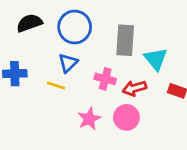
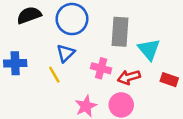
yellow line: (56, 86) -> (54, 75), turned 42

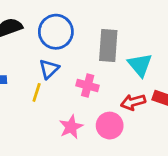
yellow line: (54, 75) -> (37, 92), turned 48
red arrow: (129, 77) -> (133, 102), moved

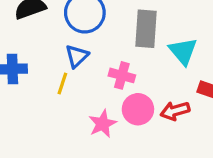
red arrow: (133, 102) -> (175, 111), moved
pink circle: (110, 126) -> (138, 109), moved

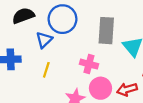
blue triangle: (77, 56) -> (44, 40), moved

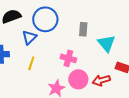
gray rectangle: (106, 31) -> (83, 29), size x0.6

